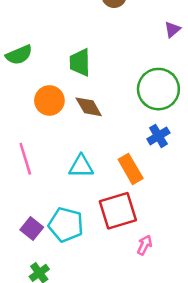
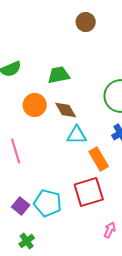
green trapezoid: (80, 62) -> (59, 75), turned 80
cyan triangle: (81, 166) -> (77, 135), moved
pink arrow: (145, 245) -> (110, 230), moved

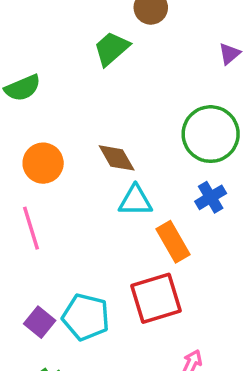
green trapezoid: (59, 75) -> (111, 49), moved, turned -30
orange circle: (35, 105) -> (43, 163), moved

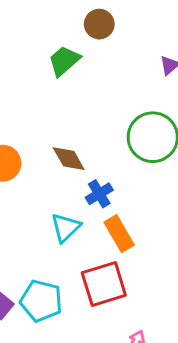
blue cross: (211, 197) -> (99, 194), moved
cyan triangle: (135, 201) -> (66, 227), moved, turned -44

